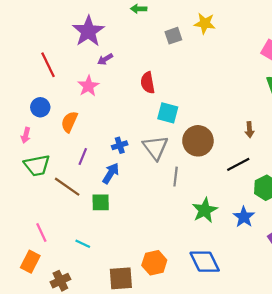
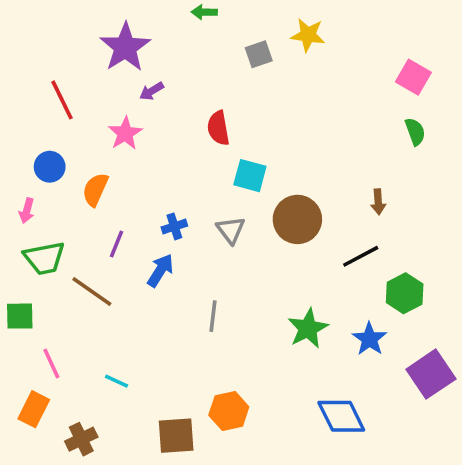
gray triangle: (155, 148) -> (231, 230), size x0.7
gray line: (176, 177) -> (213, 316), moved
green square: (101, 202) -> (20, 316), moved
blue diamond: (205, 262) -> (341, 416), moved

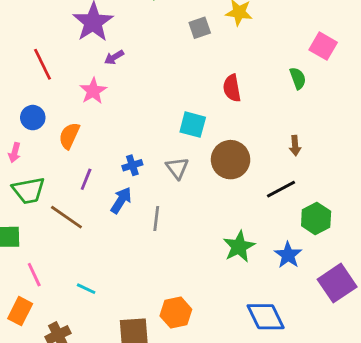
red semicircle: (218, 128) -> (232, 88), moved
green semicircle: (415, 132) -> (298, 78), moved
gray line: (213, 316) -> (156, 219), moved

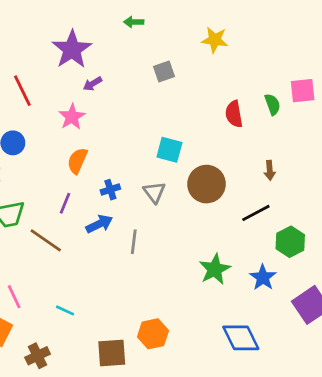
gray square: (200, 28) -> (164, 71), moved
pink square: (323, 46) -> (303, 91), moved, turned -36
red semicircle: (232, 88) -> (234, 114), moved
orange semicircle: (69, 136) -> (77, 161), moved
blue arrow: (121, 200) -> (99, 224), turned 32

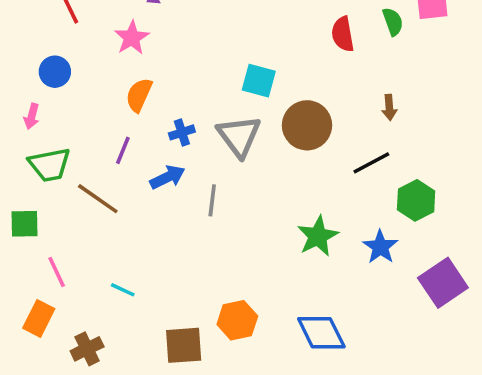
gray triangle: (154, 192) -> (239, 136), size x1.5
blue diamond: (241, 338) -> (321, 333), moved

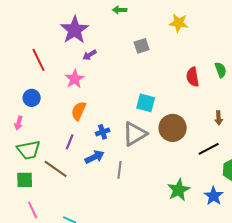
gray triangle: (239, 136) -> (135, 134), turned 36
green square: (24, 224) -> (25, 180), moved

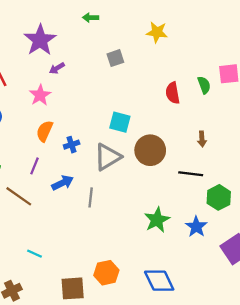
blue cross: (103, 132) -> (72, 145), moved
black line: (209, 149) -> (191, 174), turned 35

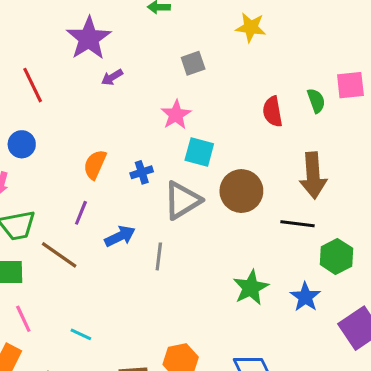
pink star: (40, 95) -> (176, 115), moved
brown arrow: (202, 139) -> (313, 175), size x2.0
blue cross: (72, 145) -> (142, 172), moved

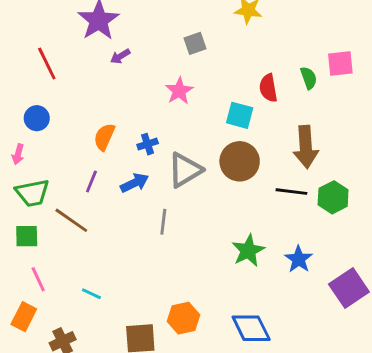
cyan square: (199, 152) -> (240, 115), moved
blue arrow: (120, 236) -> (135, 183), moved
green hexagon: (336, 256) -> (333, 197), moved

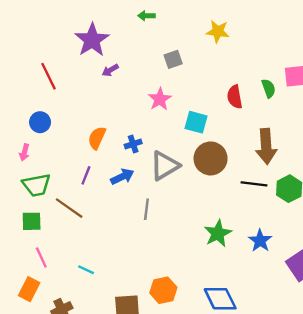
cyan square: (240, 115) -> (196, 122), moved

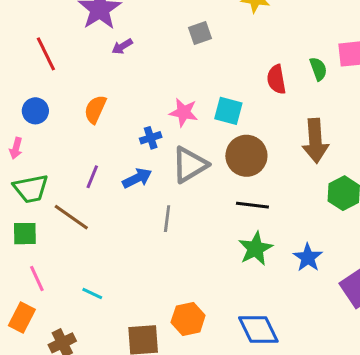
pink star: (160, 99) -> (184, 112), moved, turned -30
orange semicircle: (97, 138) -> (95, 109), moved
black line: (254, 184) -> (252, 205), moved

